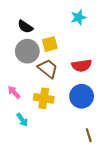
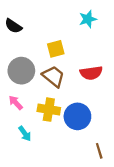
black semicircle: (25, 27) -> (13, 26), moved
gray circle: (27, 51) -> (21, 71), moved
blue circle: (82, 96) -> (77, 116), moved

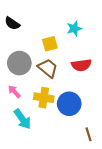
cyan star: (88, 19) -> (74, 28), moved
cyan arrow: (25, 134) -> (22, 119), size x1.5

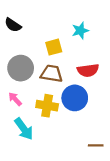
brown trapezoid: (48, 68) -> (52, 74), turned -30
blue circle: (69, 104) -> (75, 98), moved
brown line: (88, 134) -> (96, 145), turned -72

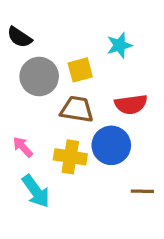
gray circle: (21, 68) -> (39, 76), moved
brown line: (96, 145) -> (142, 191), moved

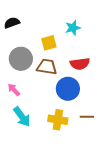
black semicircle: (19, 37) -> (12, 23), turned 126
gray circle: (39, 76) -> (21, 59), moved
yellow cross: (70, 157) -> (58, 120), moved

